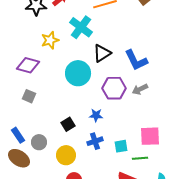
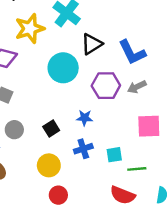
yellow star: (50, 40) -> (30, 29), size x1.4
pink square: (150, 136) -> (149, 126), moved
gray circle: (39, 142) -> (14, 130), moved

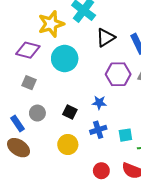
cyan circle: (63, 68) -> (65, 59), moved
black square: (51, 128) -> (70, 112), turned -32
red circle: (58, 195) -> (101, 171), moved

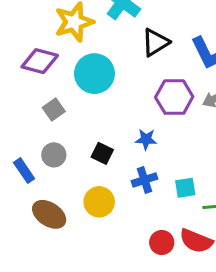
gray square: (29, 83) -> (54, 110), moved, turned 32
brown ellipse: (19, 148) -> (49, 214), moved
red circle: (101, 171) -> (162, 243), moved

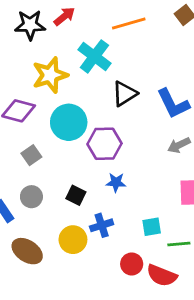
purple hexagon: (174, 97) -> (104, 144), moved
blue cross: (145, 180) -> (102, 225), moved
red circle: (162, 243) -> (132, 264), moved

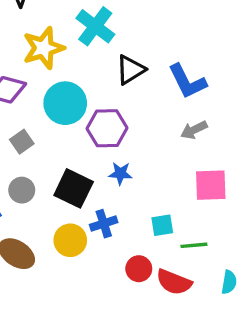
black square: (76, 195) -> (74, 188), size x1.6

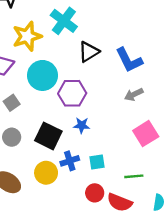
pink square: (211, 185) -> (146, 134), turned -30
cyan square: (162, 225) -> (97, 162), moved

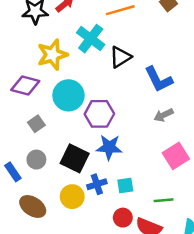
black triangle: (89, 52) -> (120, 57), moved
blue star: (82, 125) -> (109, 147), size x1.5

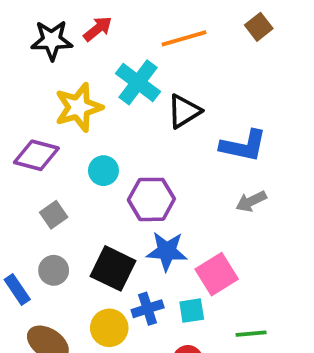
blue L-shape: (159, 79) -> (243, 146), turned -52
cyan circle: (68, 95) -> (103, 171), size x0.6
pink square: (176, 156) -> (217, 274), moved

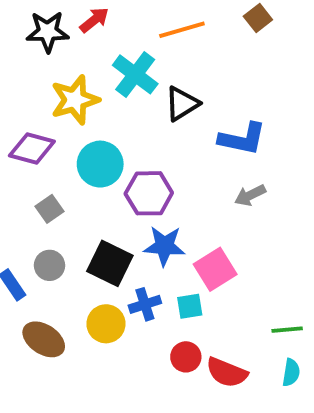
cyan circle: (103, 171) -> (100, 164), size x1.5
green line: (251, 334) -> (287, 330), moved

